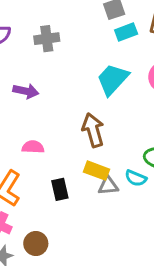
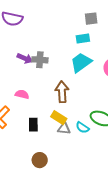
cyan rectangle: (126, 32) -> (83, 38), moved
gray cross: (47, 39) -> (40, 60), moved
brown circle: (36, 244) -> (40, 160), moved

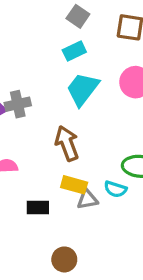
gray square: (91, 19) -> (78, 16), turned -32
black rectangle: (33, 125) -> (38, 208), turned -72

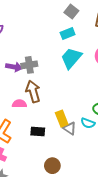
brown arrow: (67, 143) -> (33, 91), moved
yellow rectangle: (74, 185) -> (62, 119), turned 49
gray triangle: (87, 199) -> (70, 128), turned 40

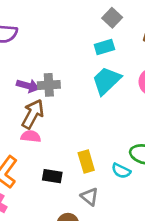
brown arrow: (33, 91) -> (33, 114), moved, turned 40
gray triangle: (70, 128) -> (90, 197), moved

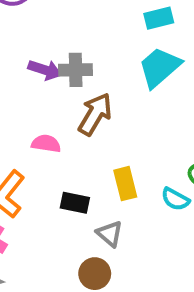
brown arrow: (33, 114) -> (95, 114), moved
gray triangle: (90, 197) -> (110, 234), moved

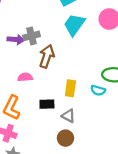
yellow rectangle: (125, 184) -> (70, 88), turned 35

